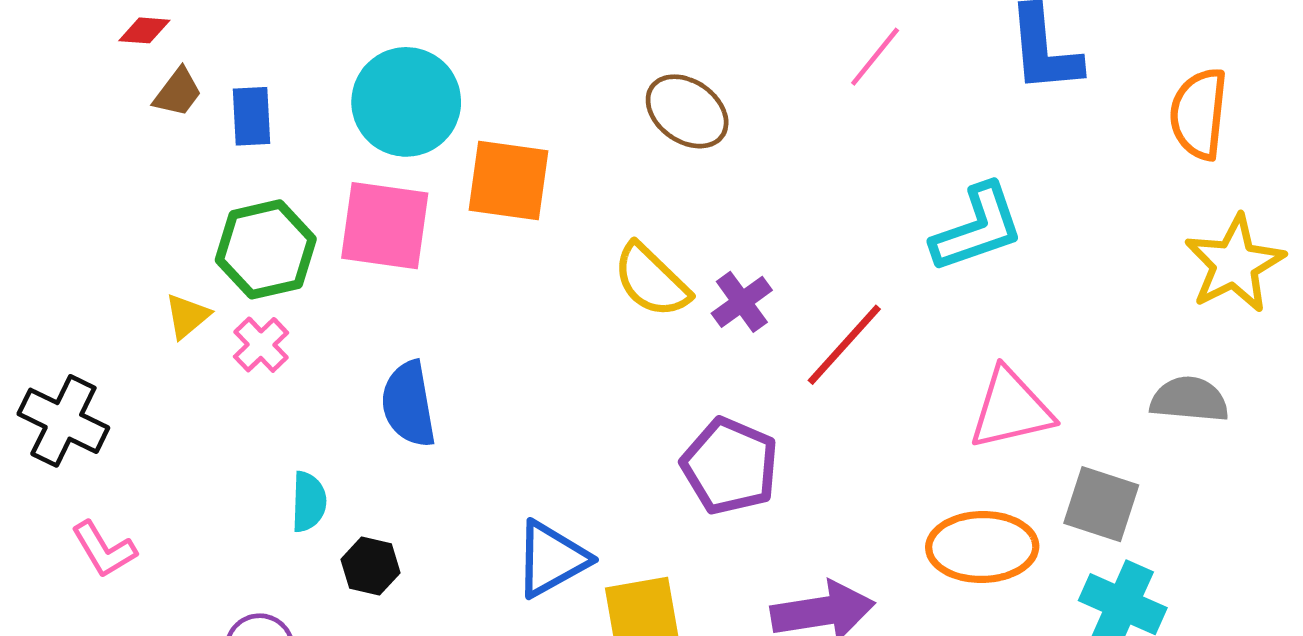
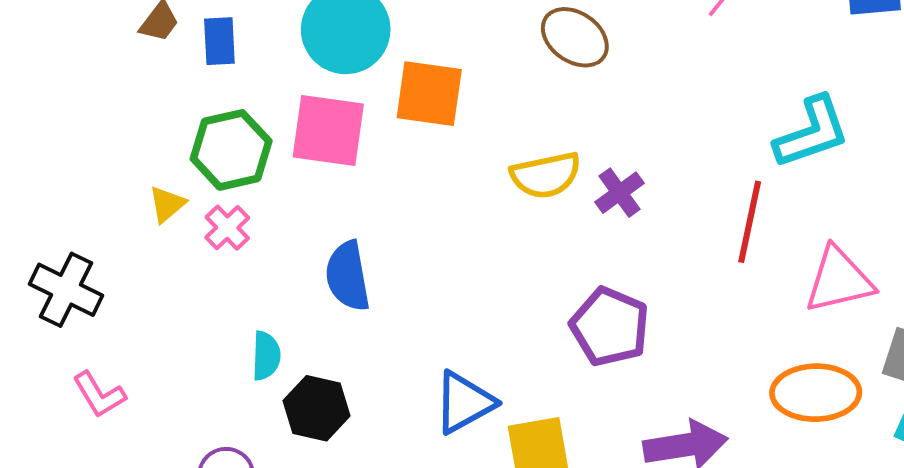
yellow semicircle: (651, 280) -> (546, 175), turned -56
red line: (844, 345) -> (750, 222), moved, turned -30
black hexagon: (370, 566) -> (317, 408), size x1.4

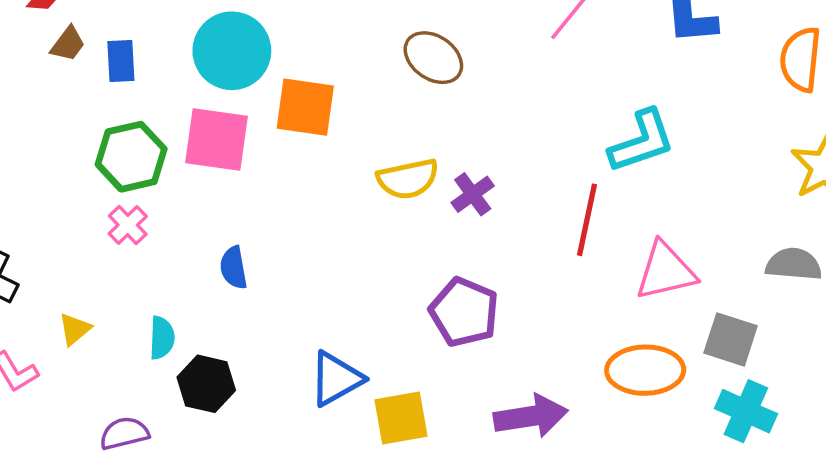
yellow triangle: (167, 204) -> (75, 329), moved
blue semicircle: (348, 276) -> (234, 268), size x0.7

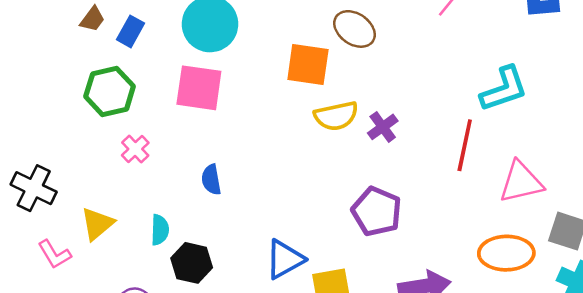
blue rectangle: (121, 61) -> (130, 31), turned 32
orange square: (305, 107) -> (308, 65), moved
green hexagon: (131, 157) -> (110, 91), moved
yellow triangle: (75, 329) -> (97, 224), size x1.4

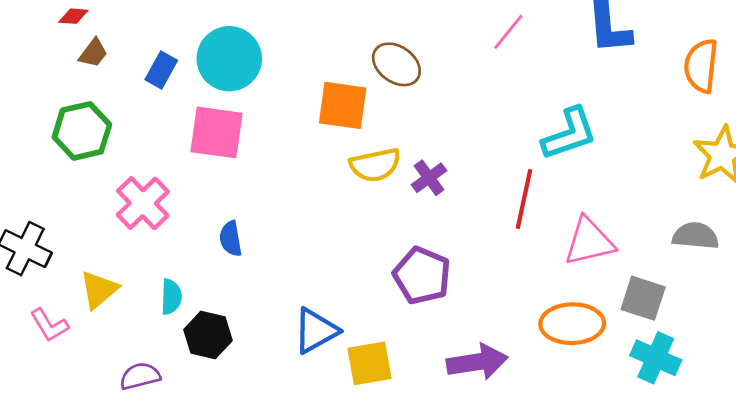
blue rectangle: (130, 31) -> (161, 70), moved
green hexagon: (110, 91) -> (82, 131), moved
pink cross: (135, 149) -> (143, 203), size x1.6

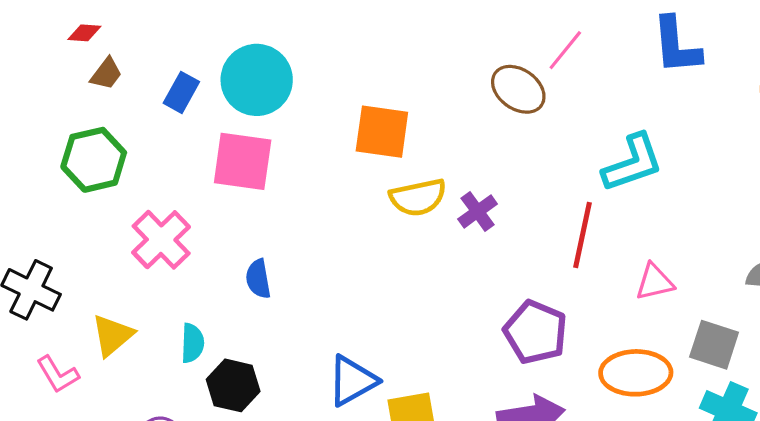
brown ellipse: (396, 64) -> (518, 89), moved
pink triangle: (589, 242) -> (655, 282), size x0.7
purple pentagon: (422, 276) -> (536, 332), moved

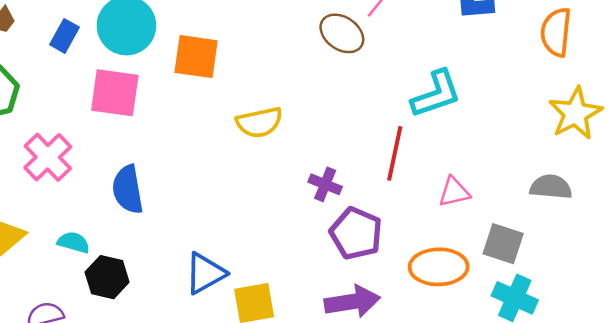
orange square: (382, 132) -> (196, 57), moved
purple cross: (478, 211) -> (325, 184), moved, turned -32
blue semicircle: (258, 279) -> (128, 189), size x1.5
cyan semicircle: (192, 343) -> (74, 242), turned -76

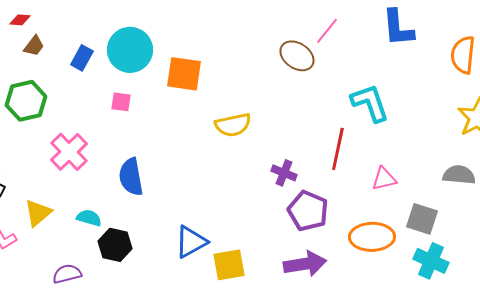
pink square: (115, 93) -> (121, 102), size x0.5
cyan L-shape: (436, 94) -> (370, 103), turned -90

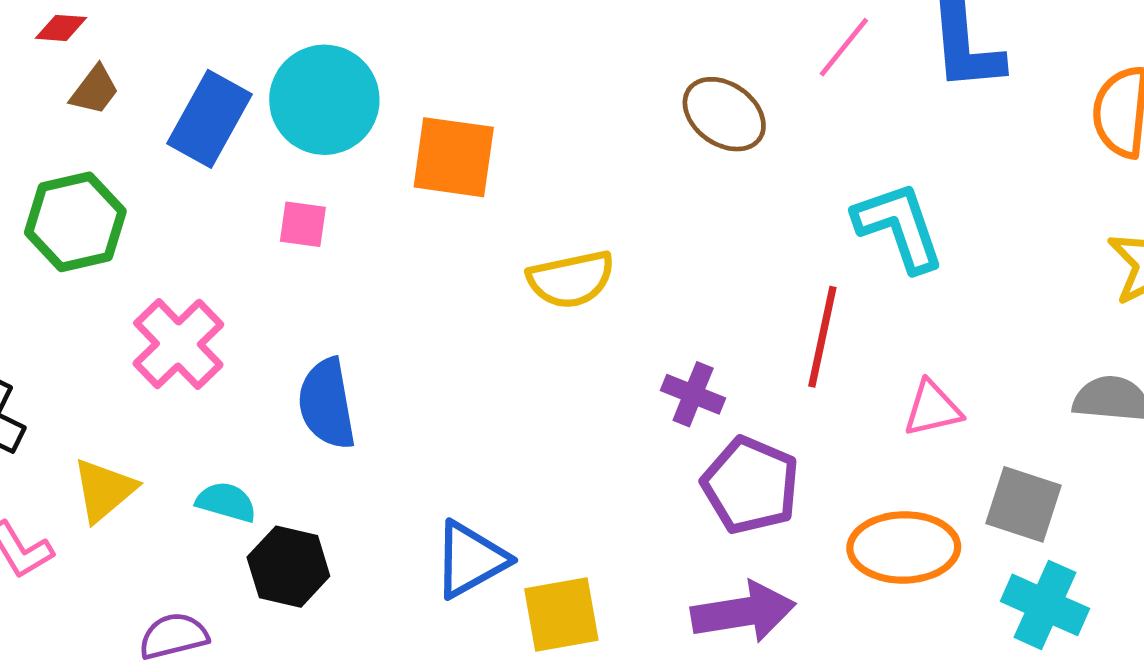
pink line: (327, 31) -> (844, 47), moved
blue rectangle: (82, 58) -> (209, 119), size x1.5

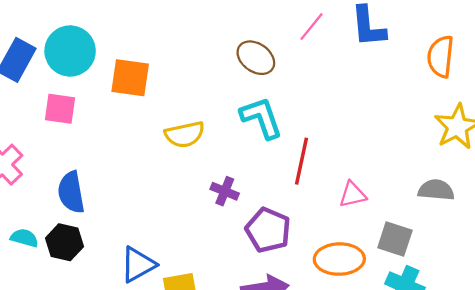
pink square: (303, 224) -> (60, 109), size x1.4
cyan L-shape: (899, 227) -> (261, 118), moved
purple cross: (693, 394) -> (225, 191), moved
black hexagon: (288, 567) -> (64, 242), moved

